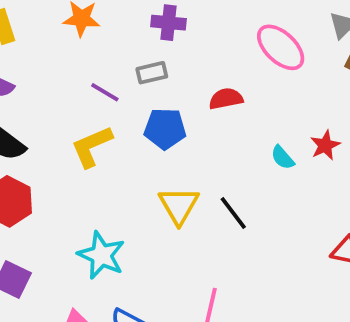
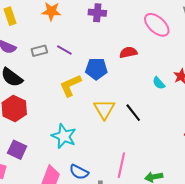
gray rectangle: (152, 73) -> (39, 51), moved
yellow L-shape: (92, 146) -> (70, 85), moved

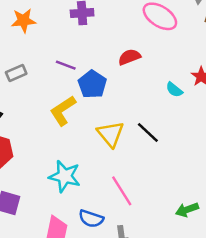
purple line: (64, 50) -> (66, 65), moved
blue pentagon: (96, 69) -> (92, 84), turned -30
pink line: (121, 165) -> (122, 191), moved, turned -35

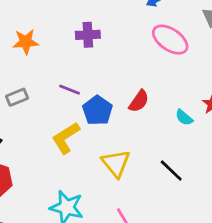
red semicircle: (129, 57) -> (139, 101), moved, turned 145
black line: (148, 133) -> (171, 171), moved

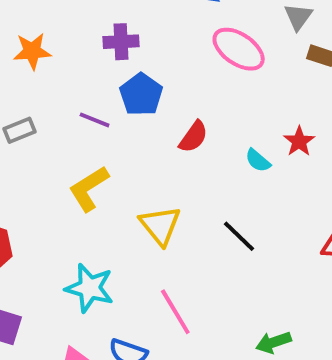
blue pentagon: (97, 110) -> (141, 94), moved

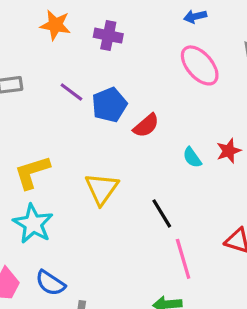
orange star: (32, 51) -> (55, 25), moved
blue pentagon: (141, 94) -> (109, 105), moved
yellow L-shape: (89, 189) -> (32, 172), moved
pink line: (175, 312) -> (183, 259), moved

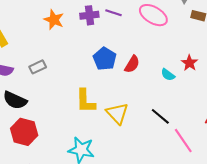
orange star: (55, 25) -> (54, 20), turned 30
purple line: (71, 92) -> (114, 13), moved
yellow L-shape: (32, 172) -> (86, 101), moved, turned -55

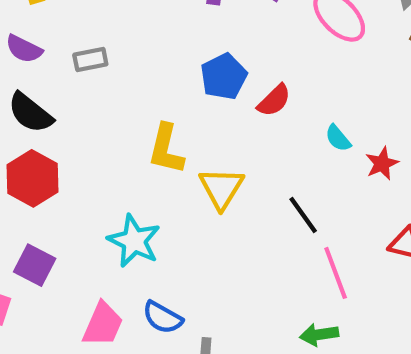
red star: (189, 63) -> (382, 164), moved

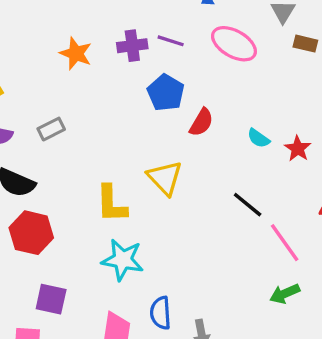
blue pentagon: (224, 77) -> (166, 93), moved
yellow L-shape: (166, 149) -> (111, 204), moved
yellow triangle: (221, 188) -> (165, 178), moved
blue semicircle: (163, 317) -> (160, 313), turned 72

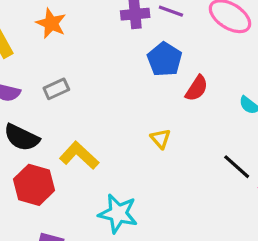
orange star: (76, 53) -> (51, 23), moved
yellow triangle: (165, 178) -> (161, 139), size x0.6
yellow L-shape: (111, 204) -> (79, 155), moved, turned 132

